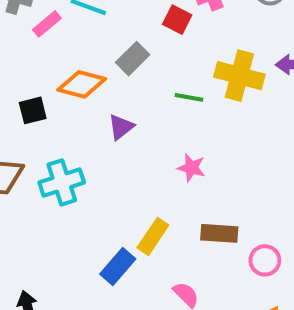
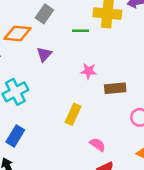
brown rectangle: (219, 233) -> (115, 88), moved
blue rectangle: (118, 267) -> (15, 136), moved

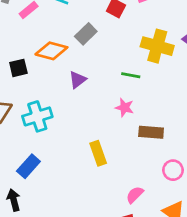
green line: (80, 31) -> (131, 75), moved
yellow rectangle: (73, 114) -> (98, 153), turned -54
pink semicircle: (98, 145) -> (135, 195), moved, turned -91

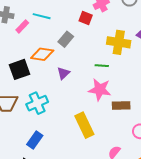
black square: (18, 68) -> (20, 69), size x1.5
pink star: (124, 107) -> (100, 90), size x1.6
yellow rectangle: (98, 153) -> (84, 125), size x1.4

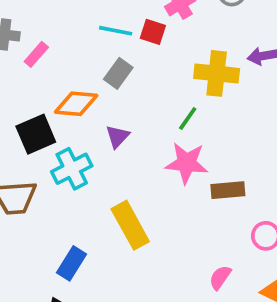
cyan line: (42, 16) -> (116, 31), moved
green line: (102, 66) -> (188, 118), turned -56
cyan cross: (37, 103) -> (72, 169), moved
yellow rectangle: (84, 125) -> (130, 225), moved

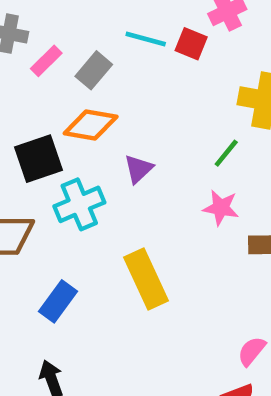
gray rectangle: (118, 73) -> (94, 70), moved
pink star: (187, 163) -> (221, 208), size x0.7
blue rectangle: (71, 263) -> (58, 301), moved

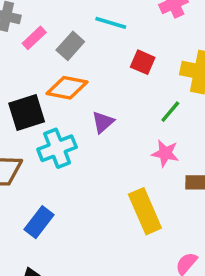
red square: (191, 44) -> (143, 62), moved
yellow rectangle: (146, 279) -> (145, 211), moved

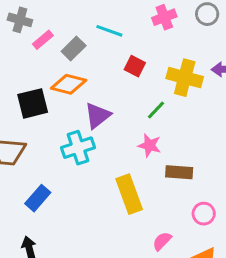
purple triangle: (103, 122) -> (98, 116), size x1.4
cyan cross: (57, 148) -> (78, 148), moved

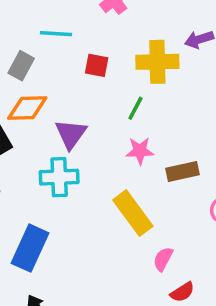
cyan cross: (78, 148) -> (59, 177), turned 32
blue rectangle: (38, 198) -> (30, 248), size x1.4
pink semicircle: (162, 241) -> (163, 259), moved

